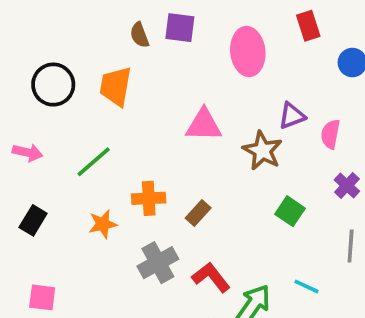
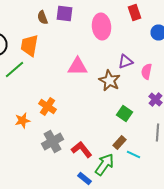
green line: (94, 162) -> (14, 70), moved
orange cross: (149, 198) -> (48, 106), turned 36
brown rectangle: (198, 213) -> (120, 142), moved

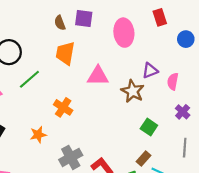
orange trapezoid: (30, 46) -> (65, 53), moved
orange cross: (48, 106) -> (63, 107), moved

